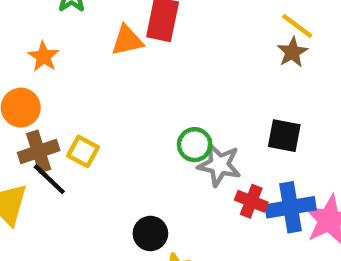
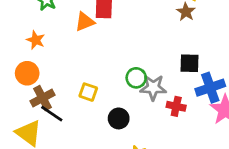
yellow square: (83, 151) -> (88, 92), moved
blue cross: (291, 207) -> (210, 88), moved
black circle: (150, 233) -> (119, 118), moved

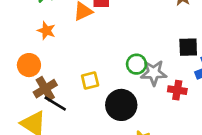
orange star: (36, 40) -> (46, 31), moved
yellow square: (88, 92) -> (90, 81), turned -30
black circle: (119, 118) -> (121, 105), size x1.5

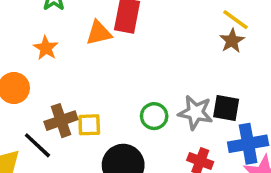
gray star: (154, 73) -> (195, 112), moved
brown cross: (45, 89) -> (61, 121), moved

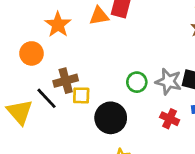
orange star: (46, 48) -> (58, 25), size x1.4
yellow square: (89, 125) -> (81, 95), moved

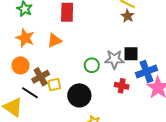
orange triangle: (99, 16) -> (54, 40), moved
orange circle: (32, 53) -> (21, 65), moved

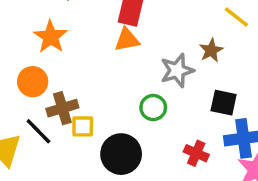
brown star: (128, 16) -> (211, 50), moved
orange triangle: (54, 40) -> (127, 40), moved
gray star: (114, 59) -> (177, 70), moved, turned -30

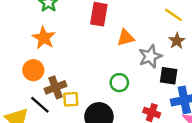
orange triangle: (127, 40) -> (126, 38), moved
brown star: (211, 50) -> (177, 41), moved
gray star: (177, 70) -> (150, 56), moved

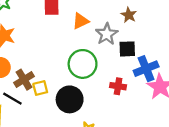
green circle: (119, 83) -> (83, 64), size x1.6

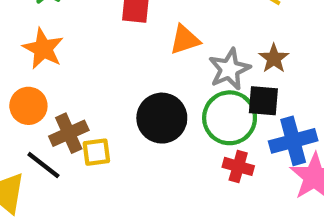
brown star: (129, 15) -> (274, 58), moved
green circle: (83, 64) -> (230, 118), moved
black circle: (70, 99) -> (162, 118), moved

